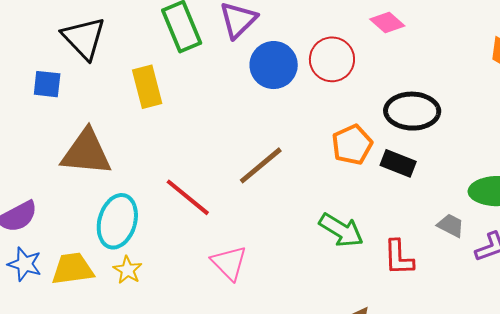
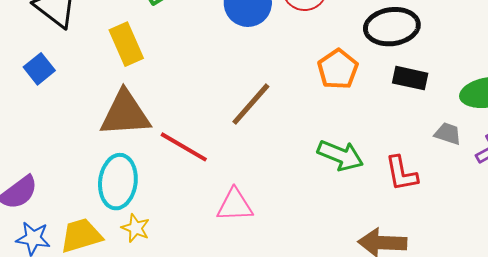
blue square: (47, 84) -> (39, 69), moved, turned -36
brown triangle: (86, 152) -> (125, 114), moved
black rectangle: (398, 163) -> (410, 78), moved
pink triangle: (229, 263) -> (235, 205), turned -39

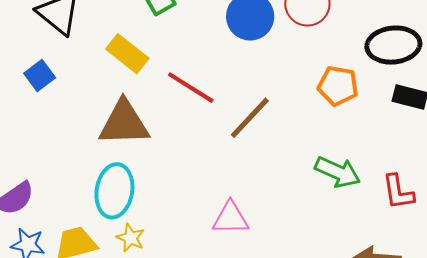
yellow rectangle: (126, 44) -> (127, 54), turned -30
orange pentagon: (338, 69) -> (338, 86), turned -30
red line: (184, 147) -> (191, 88), moved

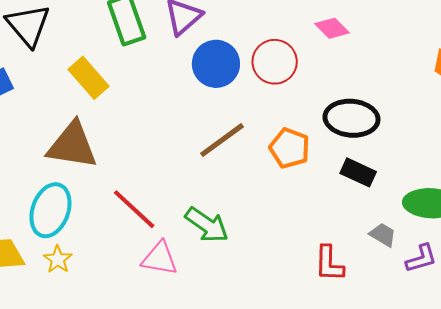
red line: (191, 88) -> (134, 209), moved
brown line: (250, 118) -> (222, 140), moved
green arrow: (338, 172) -> (207, 225), moved

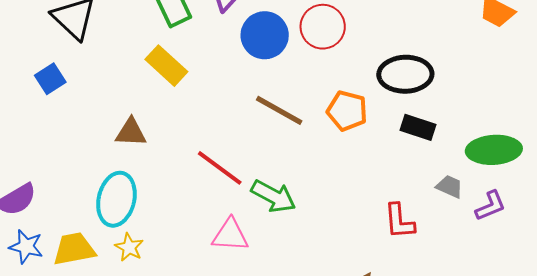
yellow rectangle: (88, 78) -> (166, 66), moved
brown line: (222, 140) -> (279, 110), turned 72
brown triangle: (72, 145) -> (131, 132), size x0.6
red line: (134, 209) -> (220, 168), moved

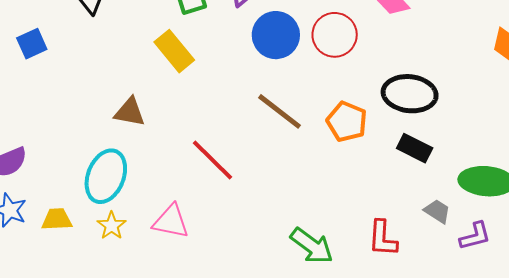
blue square: (50, 79) -> (32, 44), moved
green arrow: (274, 196) -> (312, 246), moved
pink triangle: (230, 235) -> (171, 221), moved
yellow trapezoid: (74, 249) -> (57, 219), size x0.7

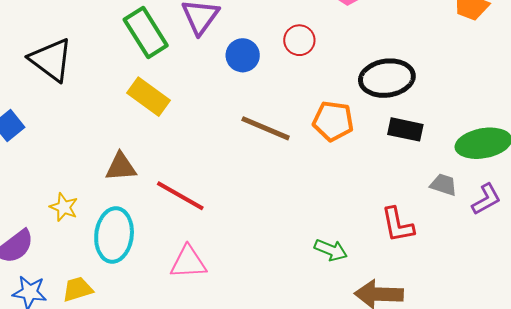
blue circle: (276, 35) -> (243, 55), size x0.7
red circle: (335, 35) -> (299, 40), size x0.7
red line: (212, 160) -> (180, 196), moved
yellow star: (112, 226) -> (64, 207), moved
green arrow: (312, 246) -> (331, 250), size x0.7

